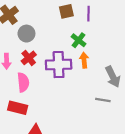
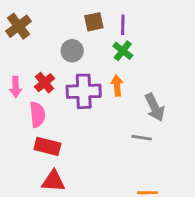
gray circle: (26, 34) -> (72, 51), moved
green cross: (79, 40) -> (123, 51), moved
red rectangle: (18, 108) -> (47, 146), moved

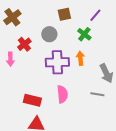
purple line: (123, 25) -> (95, 15), moved, turned 40
red cross: (45, 83) -> (24, 44), moved
pink semicircle: (37, 114) -> (62, 94), moved

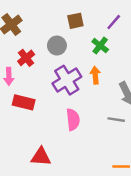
purple cross: (57, 62) -> (67, 80), turned -30
red rectangle: (32, 100) -> (24, 102), moved

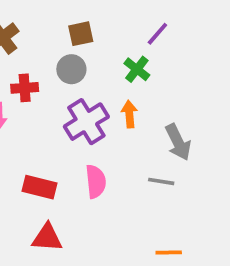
brown square: (75, 21) -> (81, 34), moved
red cross: (26, 58) -> (25, 88), turned 35
red rectangle: (24, 102) -> (40, 187), moved

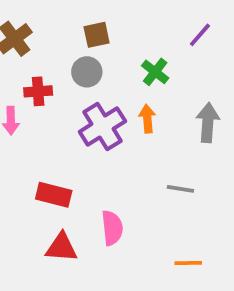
purple line: (157, 34) -> (200, 35), moved
gray arrow: (178, 142) -> (208, 123), moved, turned -150
pink semicircle: (96, 181) -> (112, 228), moved

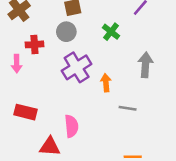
orange arrow: (147, 119) -> (106, 83), moved
red rectangle: (54, 195) -> (26, 112), moved
pink semicircle: (112, 228) -> (71, 126), moved

